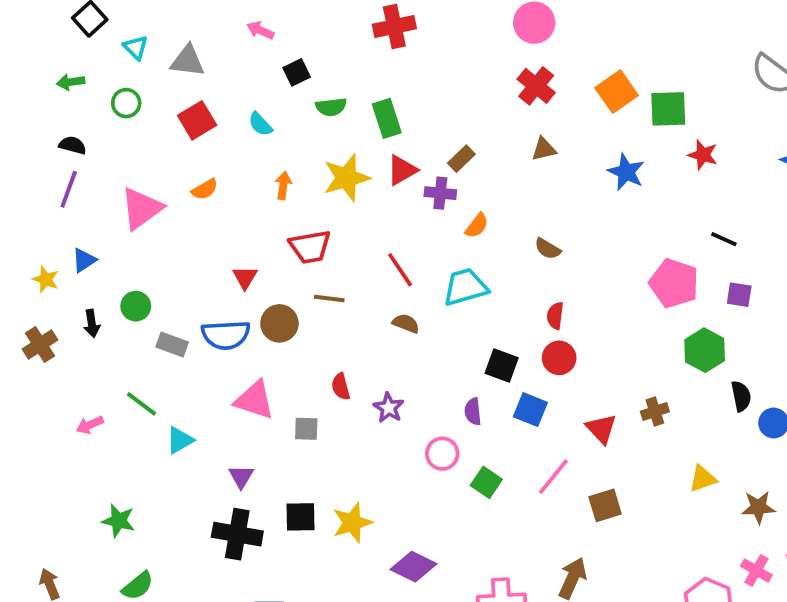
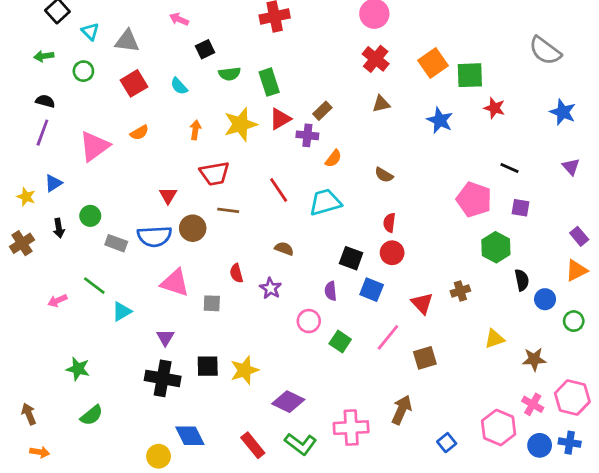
brown semicircle: (406, 323) -> (284, 249), moved

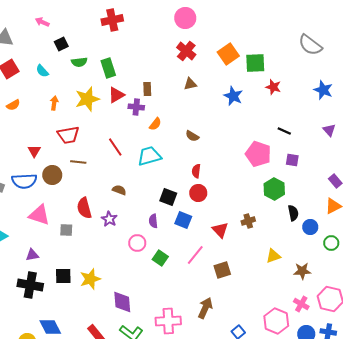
brown rectangle: (322, 111) -> (147, 89), turned -48
red semicircle: (236, 273) -> (84, 208), size x1.5
purple triangle: (165, 337) -> (32, 255), turned 48
purple diamond: (288, 402) -> (122, 302), turned 60

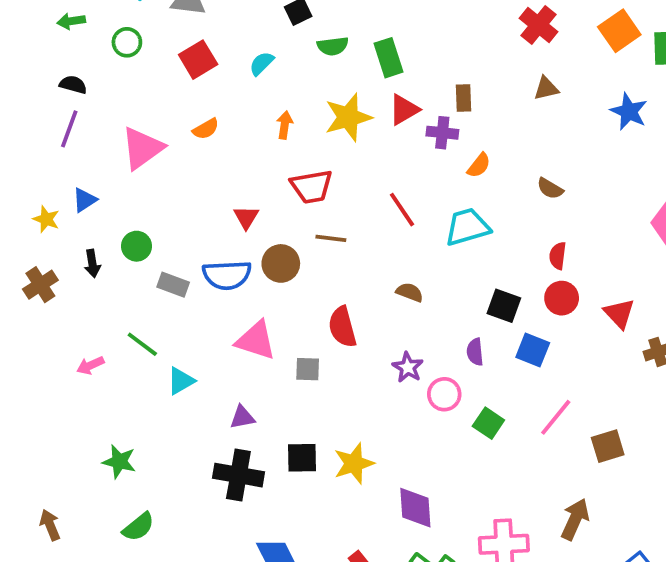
cyan semicircle: (42, 71) -> (262, 63), turned 88
purple star: (109, 219) -> (408, 367), moved
red triangle: (220, 230) -> (619, 313), moved

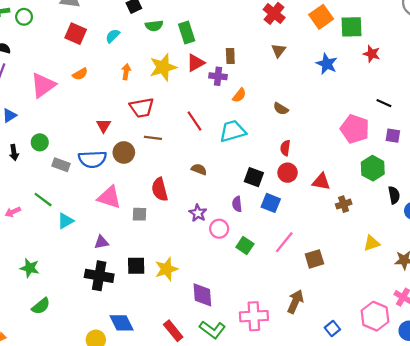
green circle: (127, 42) -> (24, 17), moved
red square: (198, 60) -> (76, 34), turned -35
brown triangle: (546, 88) -> (279, 50), turned -40
red triangle: (619, 313) -> (321, 182), turned -36

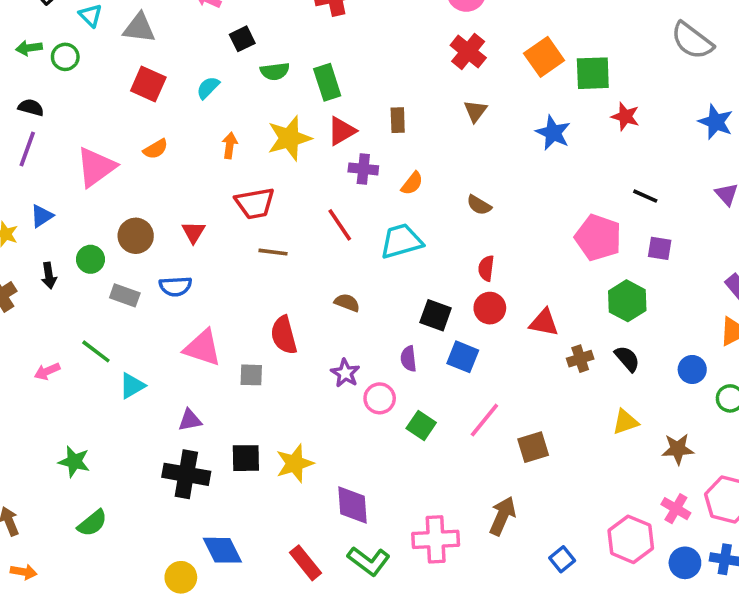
purple cross: (218, 76) -> (363, 169), moved
brown circle: (124, 152) -> (136, 236), moved
blue semicircle: (92, 159) -> (175, 286), size x0.7
black semicircle: (394, 195) -> (627, 359), moved, turned -30

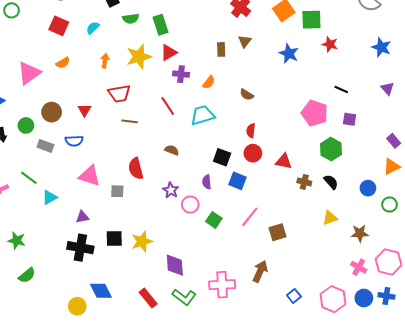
brown rectangle: (398, 120) -> (221, 49), moved
brown cross: (580, 359) -> (304, 182), turned 32
pink hexagon: (631, 539) -> (333, 299), moved

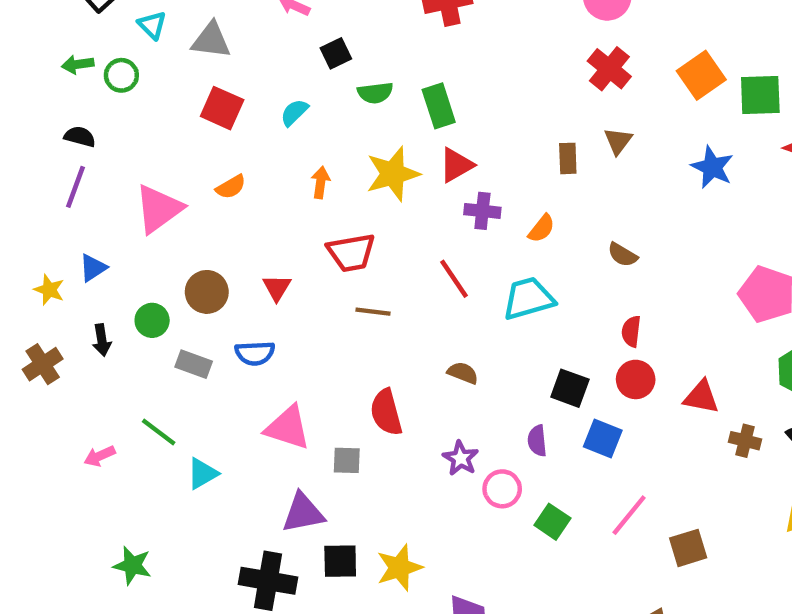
purple triangle: (82, 217) -> (303, 513), moved, size x1.5

